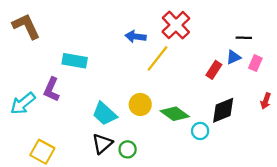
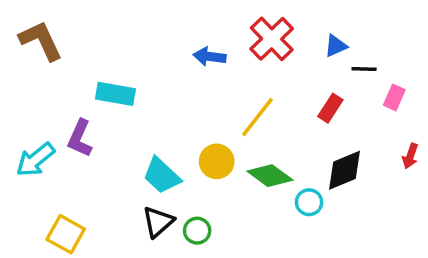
black line: (244, 38) -> (364, 69), moved
blue triangle: (233, 57) -> (336, 46), moved
yellow line: (157, 58) -> (258, 117), moved

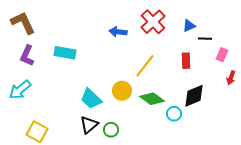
red rectangle: (330, 108) -> (186, 61), turned -35
purple L-shape: (80, 138) -> (27, 56), moved
red arrow: (410, 156) -> (231, 78), moved

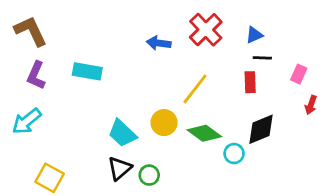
black line: (205, 39) -> (262, 58), moved

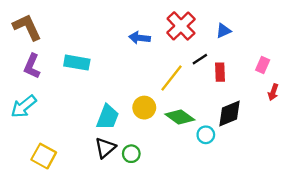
black line: (262, 58) -> (200, 59), moved, turned -35
cyan trapezoid: (122, 133) -> (108, 117), turned -112

